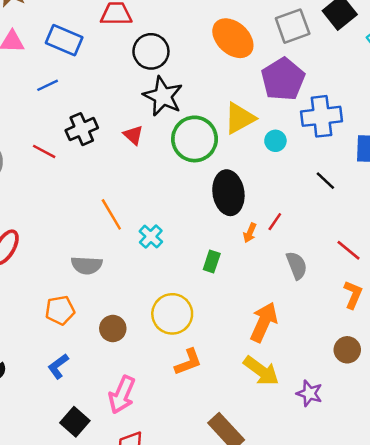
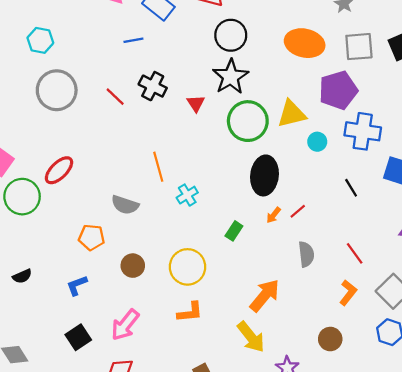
orange ellipse: (233, 38) -> (305, 43), turned -45
black cross: (82, 129) -> (153, 86), turned 36

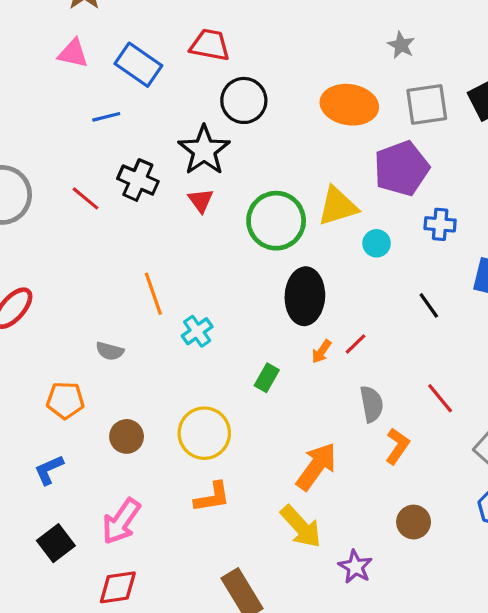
black star: (231, 77) -> (204, 150), moved
blue cross: (363, 131) -> (440, 224), size x0.6
gray semicircle: (125, 205) -> (110, 351), size x0.7
orange L-shape: (348, 293) -> (397, 446), moved

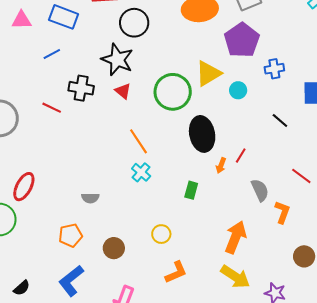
orange line: (153, 294) -> (139, 141), moved
yellow circle: (204, 433) -> (161, 234), size x0.6
blue L-shape: (49, 470) -> (71, 281), size x1.5

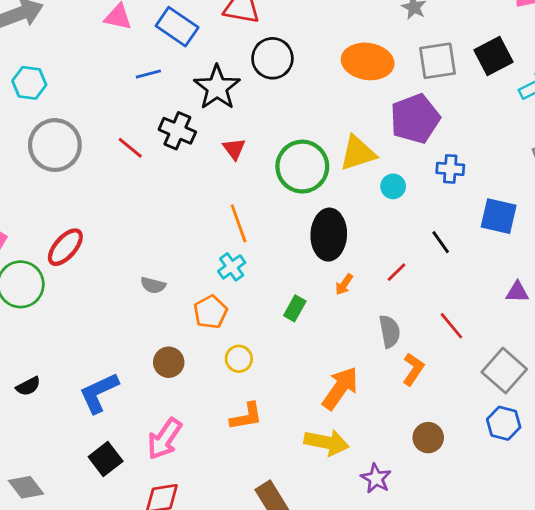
black star: (117, 60) -> (217, 87), moved
red line: (241, 156) -> (397, 272), moved
orange pentagon: (70, 235) -> (210, 312), moved, turned -30
yellow arrow: (235, 277) -> (327, 442), turned -36

